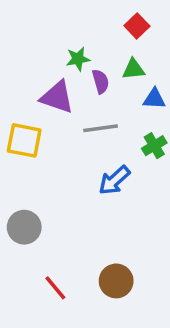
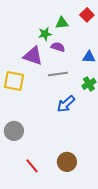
red square: (137, 26) -> (87, 15), moved
green triangle: (133, 69) -> (62, 23), moved
purple semicircle: (101, 81) -> (58, 47), turned -56

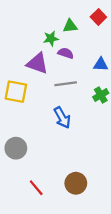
blue arrow: (66, 104) -> (62, 118), moved, turned -78

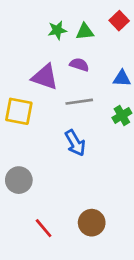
green star: (51, 38) -> (57, 30), moved

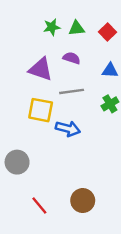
red square: (119, 21) -> (108, 32), moved
yellow square: (19, 111) -> (41, 110), moved
blue arrow: (75, 143) -> (68, 129), turned -45

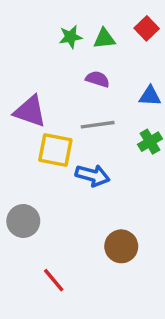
red square: (108, 32) -> (147, 28), moved
purple triangle: (41, 69) -> (30, 111), moved
brown circle: (83, 201) -> (121, 246), moved

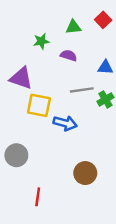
green star: (71, 37) -> (41, 41), moved
gray line: (98, 125) -> (82, 90), moved
red line: (54, 280) -> (38, 197), turned 48

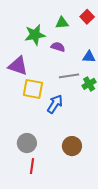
green star: (41, 41) -> (35, 35), size x1.5
blue arrow: (65, 123) -> (55, 104), turned -72
gray circle: (16, 155) -> (27, 143), moved

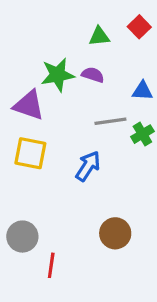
green star: (35, 35) -> (58, 75), moved
yellow square: (33, 89) -> (30, 153), moved
gray circle: (27, 143) -> (22, 237), moved

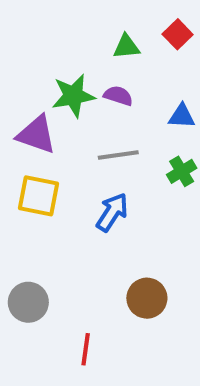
gray line: (110, 121) -> (118, 155), moved
red line: (51, 265) -> (86, 349), moved

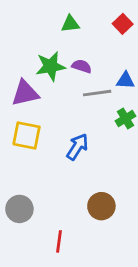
green triangle: (126, 47) -> (70, 24), moved
purple triangle: (36, 135) -> (25, 93), turned -32
gray line: (118, 155) -> (97, 93), moved

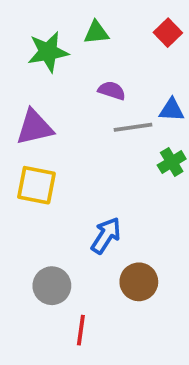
green star: (51, 66) -> (48, 52), moved
blue arrow: (77, 147) -> (106, 235), moved
gray circle: (19, 209) -> (52, 286), moved

